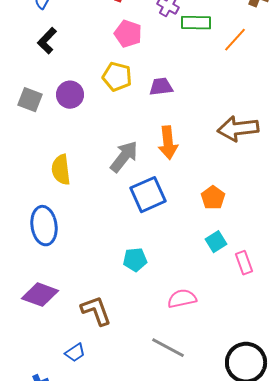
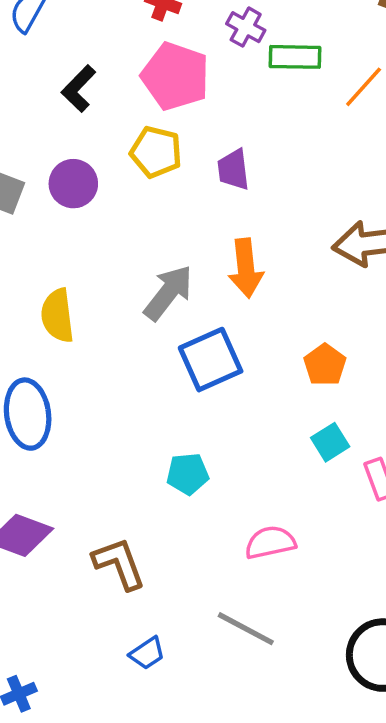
pink pentagon: (128, 34) -> (175, 76), size x1.4
black L-shape: (47, 41) -> (79, 89), moved
purple trapezoid: (161, 87) -> (233, 170), turned -90
blue trapezoid: (75, 353) -> (147, 653), moved

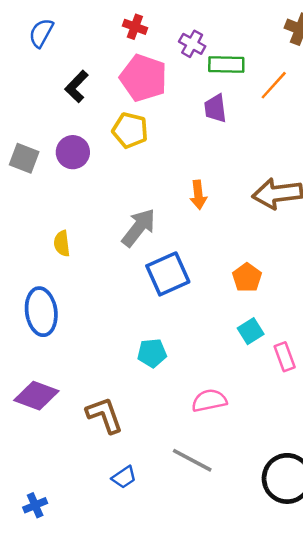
purple trapezoid: (233, 170) -> (215, 108), moved
orange arrow: (246, 268) -> (198, 195), moved, size x0.7
yellow semicircle: (58, 316) -> (62, 243), size x0.7

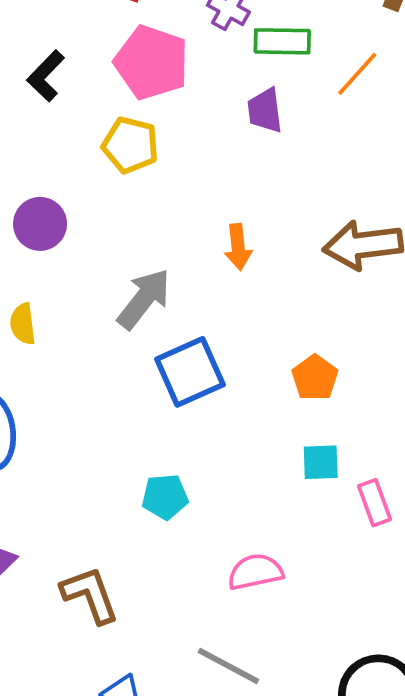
purple circle: (73, 152) -> (40, 224), moved
cyan square: (251, 331) -> (321, 462), turned 30

